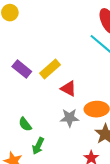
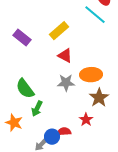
yellow rectangle: (50, 69) -> (59, 31), moved
green semicircle: (25, 124) -> (25, 89), size x1.5

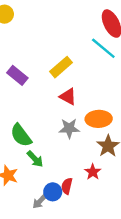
green arrow: (37, 109) -> (35, 159), turned -70
red semicircle: (64, 132) -> (67, 186), turned -72

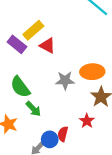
yellow rectangle: (61, 67) -> (33, 30), moved
purple rectangle: (17, 75) -> (17, 44), moved
red triangle: (68, 97) -> (48, 45), moved

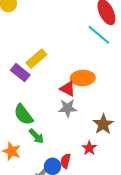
red triangle: (48, 45) -> (68, 89), moved
orange ellipse: (92, 72) -> (83, 78), moved

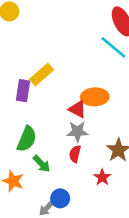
purple rectangle: (20, 73) -> (23, 91), turned 60
green semicircle: (23, 115) -> (27, 139), turned -120
red semicircle: (65, 161) -> (75, 154), moved

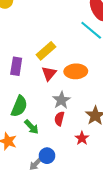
yellow rectangle: (42, 75) -> (46, 51), moved
red triangle: (77, 109) -> (49, 73), moved, turned 42
gray star: (77, 132) -> (61, 100), turned -30

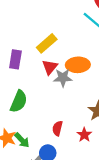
gray star: (61, 100) -> (63, 78), moved, turned 30
red semicircle: (59, 119) -> (57, 128), moved
green arrow: (32, 127) -> (22, 140), moved

